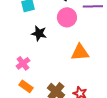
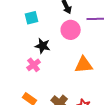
pink cross: (23, 63) -> (34, 65), moved

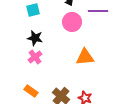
black star: (43, 46) -> (35, 38), moved

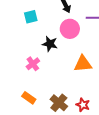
black star: (35, 38) -> (50, 44), moved

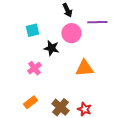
cyan square: (31, 17) -> (32, 30), moved
orange rectangle: (29, 98) -> (30, 102), turned -72

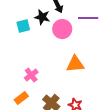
black star: (51, 48) -> (42, 17), moved
pink cross: (34, 68) -> (31, 75), moved

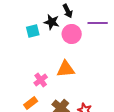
orange triangle: (75, 64) -> (66, 69), moved

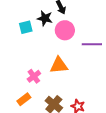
purple line: (98, 23) -> (92, 44), moved

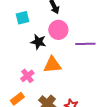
black star: (45, 18) -> (38, 42), moved
cyan square: (26, 27) -> (22, 18), moved

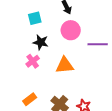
black star: (38, 42) -> (41, 42), moved
pink cross: (27, 76) -> (33, 61), moved

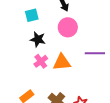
purple line: (98, 44) -> (95, 53), moved
pink cross: (33, 61) -> (41, 61), moved

